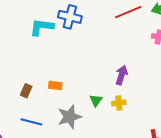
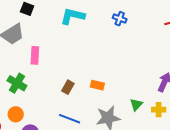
blue cross: (70, 17) -> (120, 19), size x0.6
cyan L-shape: (42, 27) -> (73, 16), moved

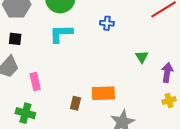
orange rectangle: (97, 85) -> (103, 93), size x1.6
green triangle: (136, 105) -> (142, 57), moved

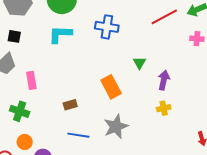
blue cross: (107, 23) -> (107, 27), size x1.6
orange rectangle: (103, 93) -> (111, 87), moved, turned 60
brown rectangle: (76, 103) -> (70, 105), turned 56

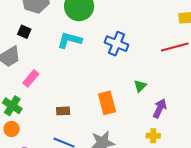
pink rectangle: (31, 80) -> (31, 78), turned 36
orange circle: (25, 142) -> (12, 129), moved

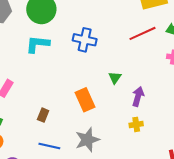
brown rectangle: (63, 111) -> (43, 115), turned -56

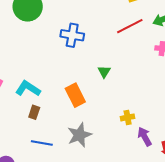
cyan L-shape: (38, 44) -> (28, 89), moved, turned 30
purple arrow: (138, 96) -> (145, 137), moved, turned -42

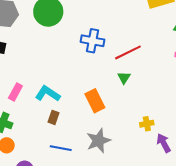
red line: (130, 26) -> (128, 52), moved

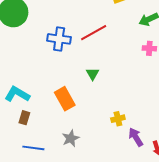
red line: (128, 52) -> (94, 33), moved
gray star: (98, 141) -> (71, 138), size x0.7

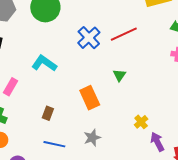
blue cross: (59, 39) -> (89, 38), turned 35
cyan L-shape: (17, 94) -> (44, 63), moved
yellow cross: (118, 119) -> (141, 122), turned -32

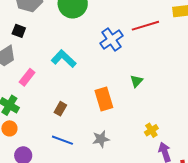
red line: (124, 34) -> (145, 26), moved

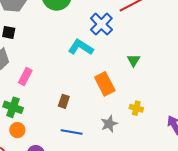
cyan L-shape: (64, 59) -> (81, 47), moved
yellow cross: (151, 130) -> (136, 108), moved, turned -32

